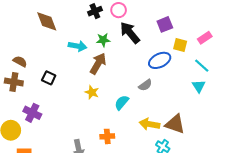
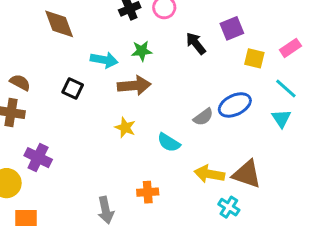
black arrow: (130, 33) -> (196, 43), moved, size x0.7
blue ellipse: (160, 60) -> (235, 105), moved
brown arrow: (98, 63) -> (134, 85), turned 55
black square: (49, 78) -> (73, 88), moved
cyan semicircle: (122, 103) -> (169, 143), turned -98

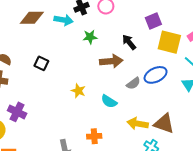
brown diamond: (59, 24) -> (32, 18), turned -70
black arrow: (196, 43) -> (129, 42), moved
yellow square: (254, 58) -> (169, 42), size x1.6
cyan arrow: (104, 60) -> (64, 20), moved
brown arrow: (134, 85) -> (111, 61), moved

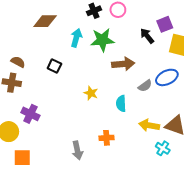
cyan arrow: (64, 20) -> (76, 38), moved, turned -84
green star: (90, 37) -> (102, 40), size x1.6
black arrow: (129, 42) -> (147, 36), moved
cyan semicircle: (109, 101) -> (121, 103), turned 56

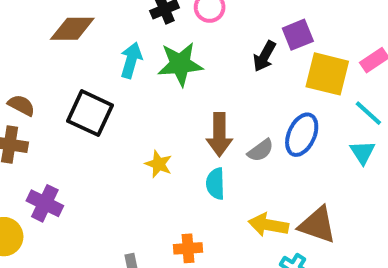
black arrow: (147, 36) -> (264, 56), turned -112
brown arrow: (123, 64) -> (219, 135), moved, turned 95
black square: (54, 66) -> (90, 113), size x1.6
blue ellipse: (167, 77) -> (302, 135), turned -40

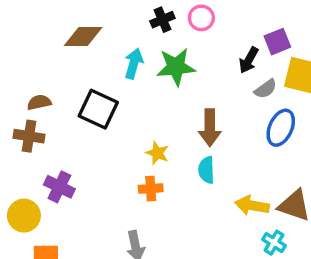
brown semicircle: (21, 105) -> (39, 102), turned -40
gray semicircle: (261, 150) -> (266, 89), moved
orange cross: (188, 248) -> (151, 189), moved

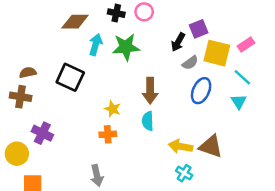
black cross: (162, 20) -> (116, 13), turned 35
brown diamond: (83, 36) -> (75, 22), moved
cyan cross: (274, 243) -> (184, 173), moved

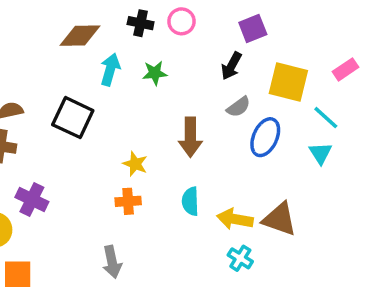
purple square: (199, 29) -> (253, 28), moved
pink rectangle: (246, 45) -> (345, 69), moved
green star: (126, 47) -> (155, 73), size x0.6
gray semicircle: (190, 63) -> (239, 107), moved
cyan semicircle: (148, 121) -> (190, 201), moved

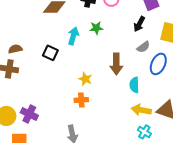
cyan arrow: (110, 69) -> (73, 36), moved
black square: (73, 118) -> (50, 53), size x0.7
purple cross: (32, 200) -> (29, 114), moved
cyan semicircle: (190, 201) -> (134, 85), moved

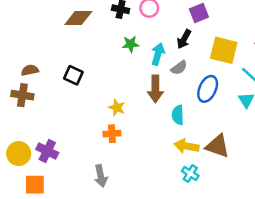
cyan arrow: (73, 36) -> (158, 54), moved
gray semicircle: (143, 47) -> (179, 68), moved

